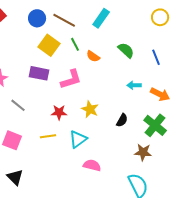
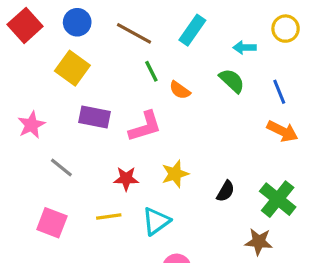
blue circle: (37, 18) -> (77, 22), moved
yellow square: (49, 45) -> (72, 68), moved
cyan arrow: (134, 85) -> (245, 48), moved
orange arrow: (160, 94) -> (282, 131), moved
yellow star: (90, 109) -> (175, 174), turned 30

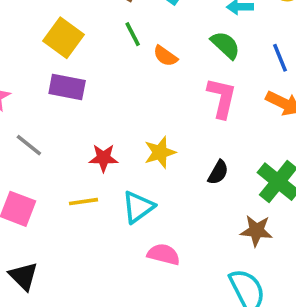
yellow square: (72, 68) -> (63, 38), moved
pink L-shape: (145, 126) -> (222, 98), moved, turned -60

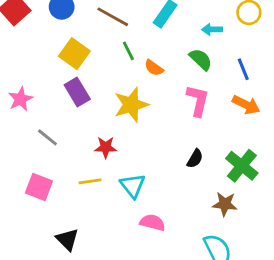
purple rectangle: (67, 87) -> (77, 92), turned 48
yellow star: (160, 152) -> (131, 105), moved, size x1.4
cyan triangle: (138, 207) -> (133, 186), turned -32
black triangle: (23, 276) -> (67, 239), moved

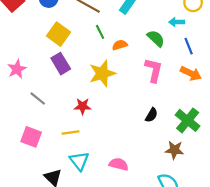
cyan arrow: (212, 30) -> (177, 22), moved
orange semicircle: (154, 68) -> (120, 45), turned 128
cyan triangle: (133, 186) -> (79, 161), moved

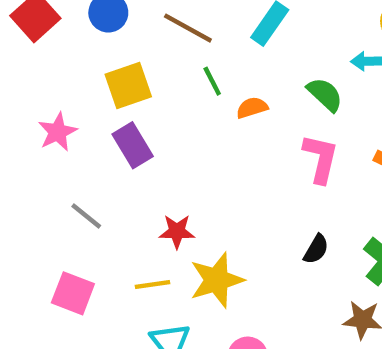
yellow square: (58, 34) -> (128, 86), turned 35
pink star: (17, 69) -> (57, 132), moved
yellow star: (102, 73) -> (217, 280), moved

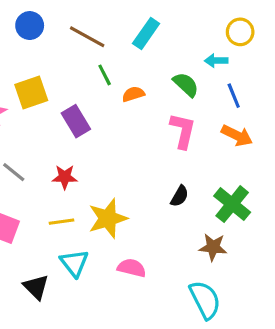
yellow square: (128, 86) -> (31, 92), moved
purple rectangle: (133, 145) -> (76, 121), moved
red star: (177, 231) -> (65, 177), moved

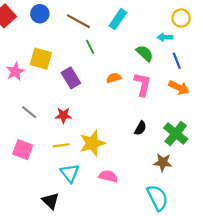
yellow square: (31, 92) -> (41, 59), turned 35
orange semicircle: (133, 94) -> (114, 78), moved
black triangle: (36, 287) -> (51, 201), moved

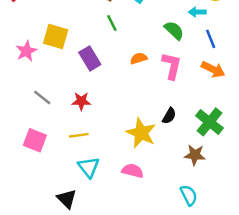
yellow star: (92, 143) -> (141, 133), moved, turned -30
cyan semicircle: (157, 198) -> (189, 195), size x0.7

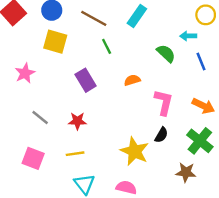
yellow square: (56, 36) -> (55, 42), moved
pink L-shape: (172, 66) -> (164, 102), moved
orange arrow: (213, 69) -> (203, 106), moved

